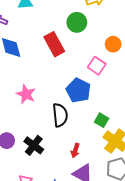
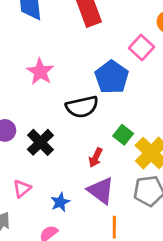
black semicircle: (60, 115) -> (82, 107), turned 75
green square: (102, 120) -> (123, 135), moved

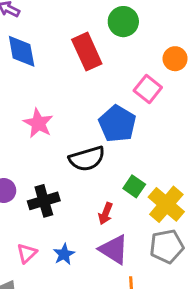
black cross: (40, 142) -> (44, 201), turned 32
blue star: (60, 202) -> (64, 254), moved

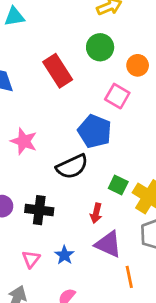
green circle: (123, 22) -> (100, 47), moved
black cross: (44, 201) -> (39, 210), turned 32

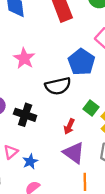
blue star: (64, 255) -> (30, 161), moved

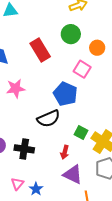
pink star: (24, 58) -> (16, 88), moved, turned -30

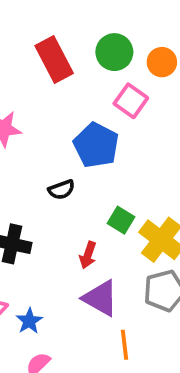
green circle: (71, 34) -> (114, 52), moved
black semicircle: (49, 119) -> (62, 190), size x0.6

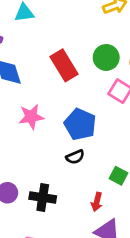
blue pentagon: (96, 145) -> (80, 124), moved

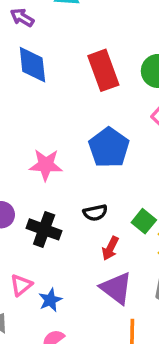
pink star: (31, 117) -> (46, 165), moved
black semicircle: (75, 157) -> (95, 213), moved

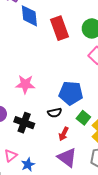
blue diamond: (32, 65) -> (29, 16), moved
blue pentagon: (109, 148) -> (71, 93), moved, turned -30

